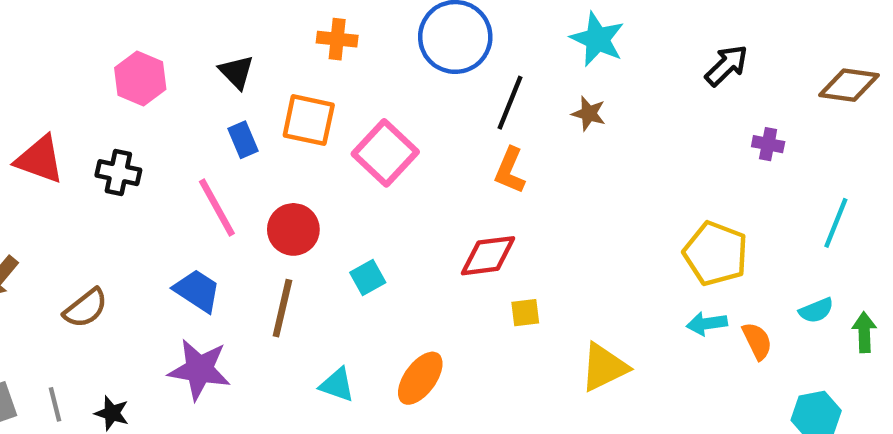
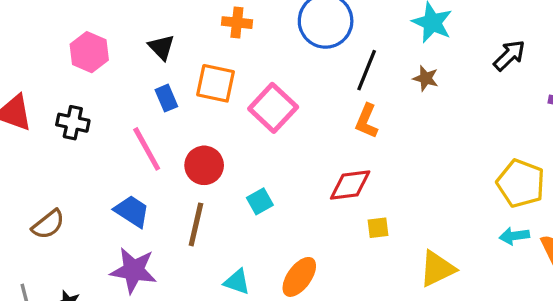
black arrow: (726, 65) -> (509, 55), moved

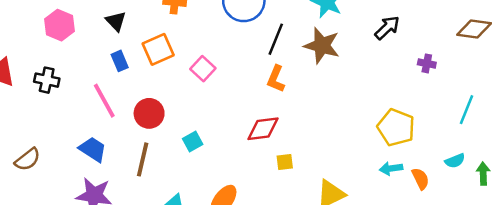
brown star: (426, 78) -> (322, 46), size x1.8
orange square: (216, 83) -> (158, 49), turned -36
pink square: (273, 108) -> (203, 69), size x0.7

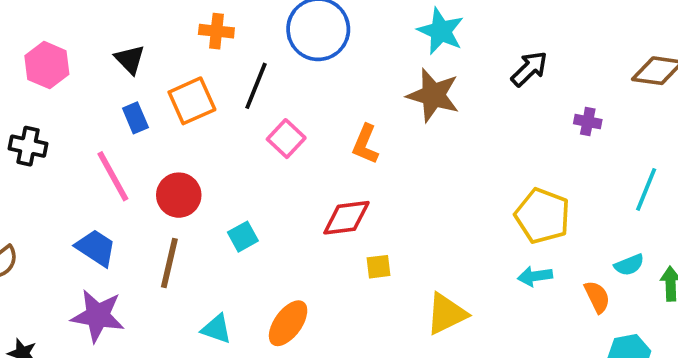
black line: (276, 39) -> (256, 86), moved
pink square: (203, 69) -> (286, 139), moved
orange semicircle: (420, 179) -> (597, 297), moved

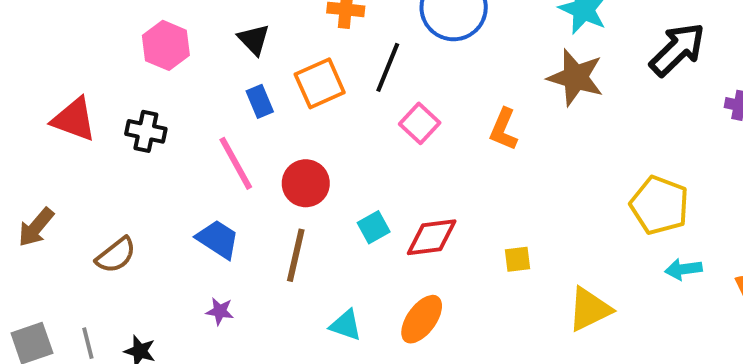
black arrow: (529, 69) -> (677, 49), size x1.4
yellow pentagon: (542, 216) -> (659, 205), moved
red diamond: (346, 218) -> (432, 237), moved
purple star: (98, 316) -> (220, 311), size x0.5

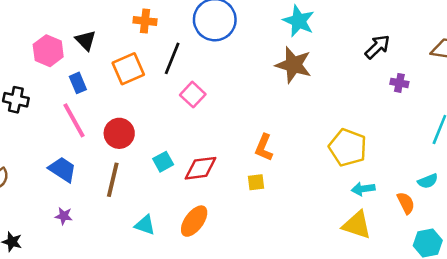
pink hexagon: (166, 45) -> (48, 51), moved
black arrow: (677, 49) -> (377, 47), moved, size x0.7
blue rectangle: (260, 101) -> (78, 83), moved
orange L-shape: (504, 129) -> (264, 147), moved
yellow triangle: (589, 309) -> (357, 225), moved, turned 44

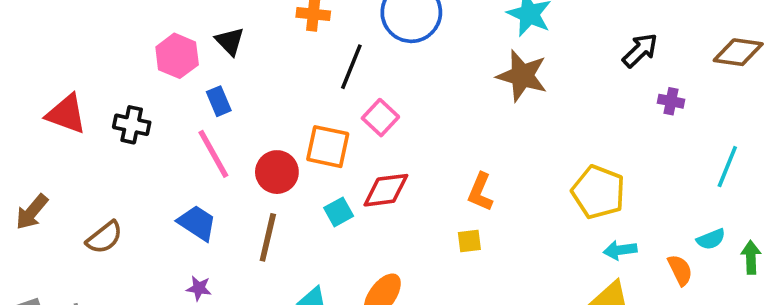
orange square: (128, 69) -> (328, 147), moved, turned 36
red diamond: (201, 168) -> (386, 190), moved

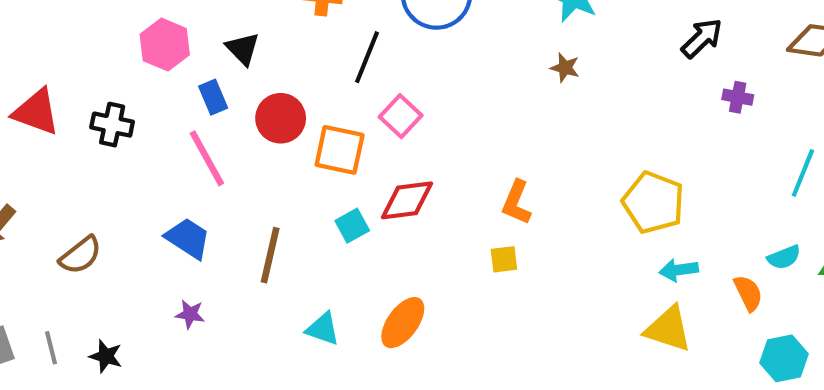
black triangle: (230, 41) -> (243, 49), moved
brown star: (522, 76) -> (565, 68), size x0.5
red circle: (277, 172) -> (281, 118), moved

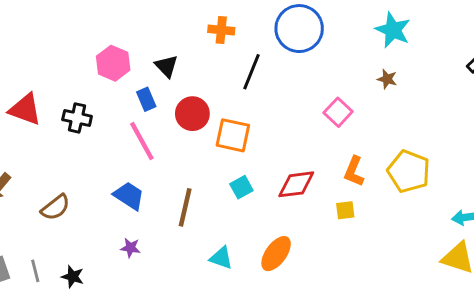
pink square: (401, 116) -> (338, 112), moved
red diamond: (407, 200) -> (296, 184), moved
yellow pentagon: (653, 202) -> (409, 171), moved

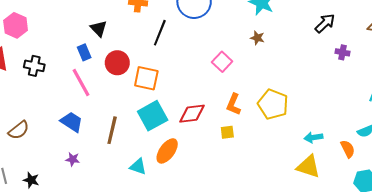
pink hexagon: (113, 63) -> (16, 25), moved
cyan square: (241, 187) -> (153, 116), size x1.8
orange ellipse: (276, 254) -> (167, 151), moved

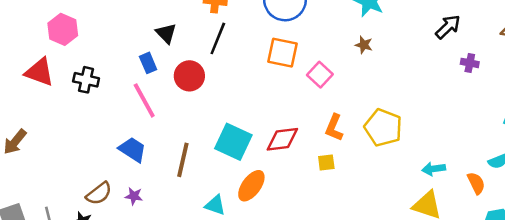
black line: (160, 33) -> (218, 38), moved
orange square: (146, 78) -> (282, 53), moved
cyan square: (153, 116) -> (233, 142), turned -36
brown semicircle: (19, 130) -> (99, 193), moved

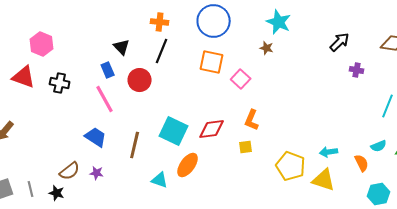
brown star: (364, 45) -> (267, 48), moved
yellow pentagon: (383, 128) -> (291, 166), moved

